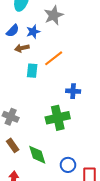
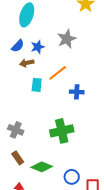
gray star: (54, 15) -> (67, 39), moved
blue cross: (73, 91) -> (77, 92), moved
green diamond: (37, 155) -> (42, 167), turned -50

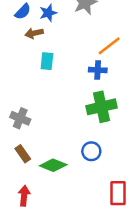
orange line: (58, 73) -> (109, 46), moved
green cross: (62, 131) -> (101, 107), moved
blue circle: (72, 177) -> (91, 151), moved

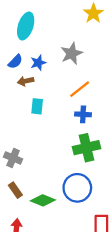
orange line: (109, 46) -> (80, 89), moved
blue circle: (91, 151) -> (77, 188), size x1.6

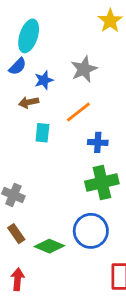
blue semicircle: (15, 62) -> (18, 66), moved
orange line: (80, 89) -> (78, 112), moved

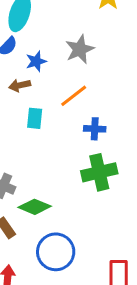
blue circle: (91, 231) -> (56, 252), moved
green diamond: (49, 246) -> (35, 207), moved

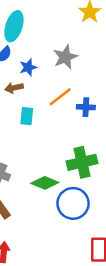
blue cross: (95, 129) -> (86, 107), moved
green diamond: (35, 207) -> (45, 183), moved
blue circle: (56, 252) -> (73, 203), moved

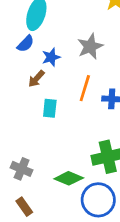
brown arrow: (14, 88) -> (36, 79), turned -36
orange line: (60, 97) -> (85, 88), turned -35

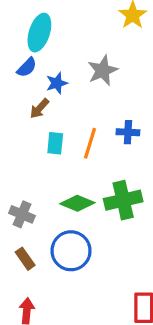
orange line: (85, 88) -> (90, 143), moved
green diamond: (69, 178) -> (77, 203), moved
blue circle: (98, 200) -> (71, 251), moved

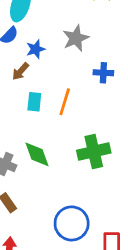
blue cross: (128, 132) -> (103, 73), moved
green diamond: (77, 203) -> (37, 154), moved, turned 48
blue circle: (71, 251) -> (72, 223), moved

